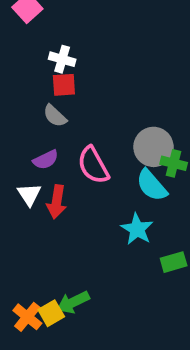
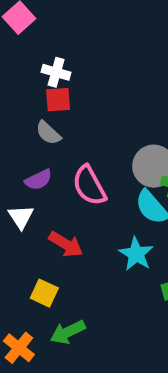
red arrow: (57, 202) -> (66, 244), moved, turned -68
yellow square: (51, 313) -> (44, 293), moved, turned -35

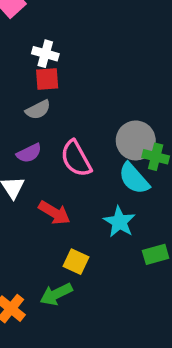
gray semicircle: (48, 133) -> (38, 110), turned -70
yellow square: (44, 293) -> (76, 262), moved

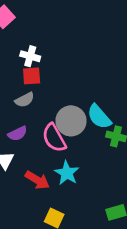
gray circle: (136, 140) -> (71, 121), moved
cyan semicircle: (134, 178) -> (99, 117), moved
cyan star: (119, 222) -> (67, 173), moved

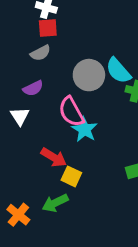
pink semicircle: (54, 138) -> (71, 112), moved
red arrow: (37, 180) -> (54, 157), moved

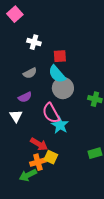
red square: (48, 28) -> (60, 56), moved
cyan semicircle: (118, 71) -> (57, 74), moved
green arrow: (55, 203) -> (28, 175), moved
orange cross: (18, 215) -> (38, 162), moved, turned 35

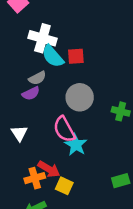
white cross: (34, 42) -> (42, 38), size x1.5
cyan semicircle: (57, 74) -> (53, 56), moved
purple semicircle: (25, 97) -> (31, 93), moved
orange cross: (38, 162) -> (35, 178), moved

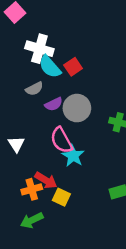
red square: (76, 56) -> (73, 67), turned -30
purple semicircle: (31, 93) -> (54, 104), moved

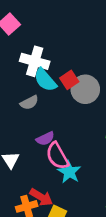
purple semicircle: (54, 104) -> (45, 139), moved
gray circle: (77, 108) -> (85, 89), moved

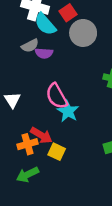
red square: (69, 80) -> (68, 13), moved
purple semicircle: (45, 139) -> (44, 53), moved, turned 30

